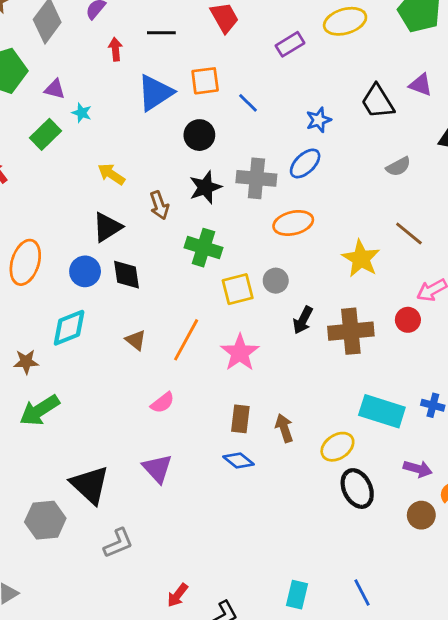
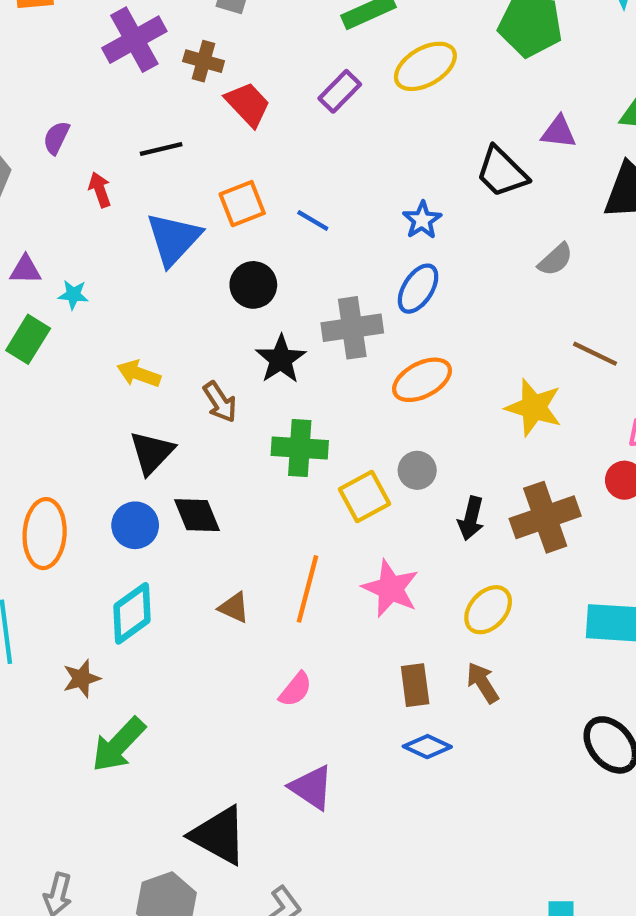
purple rectangle: (290, 44) -> (340, 91), moved
yellow ellipse: (337, 447) -> (488, 610), moved

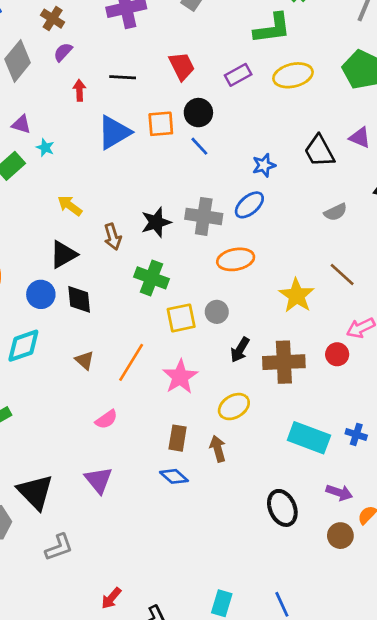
brown cross: (204, 61) -> (53, 19), moved
black circle: (253, 285) -> (198, 113), moved

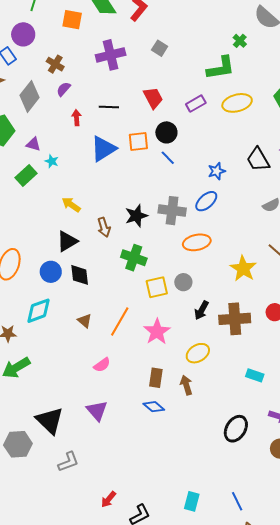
cyan rectangle: (309, 438) -> (255, 375), size x0.6
black ellipse: (282, 508) -> (236, 429), turned 56

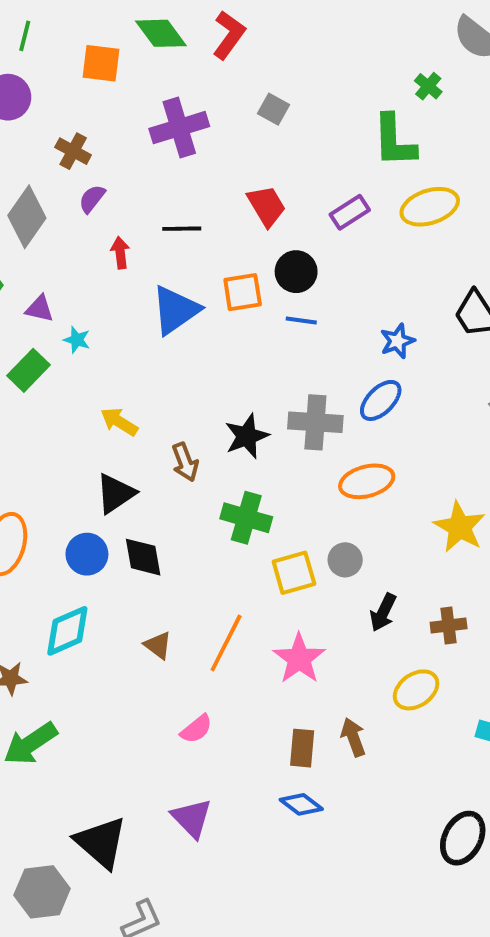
green L-shape: (221, 68) -> (394, 141), turned 100
blue line: (168, 158) -> (301, 320), turned -35
brown cross: (235, 319) -> (449, 626), size x0.6
yellow ellipse: (198, 353) -> (416, 690), moved
brown arrow: (186, 385) -> (353, 737), moved

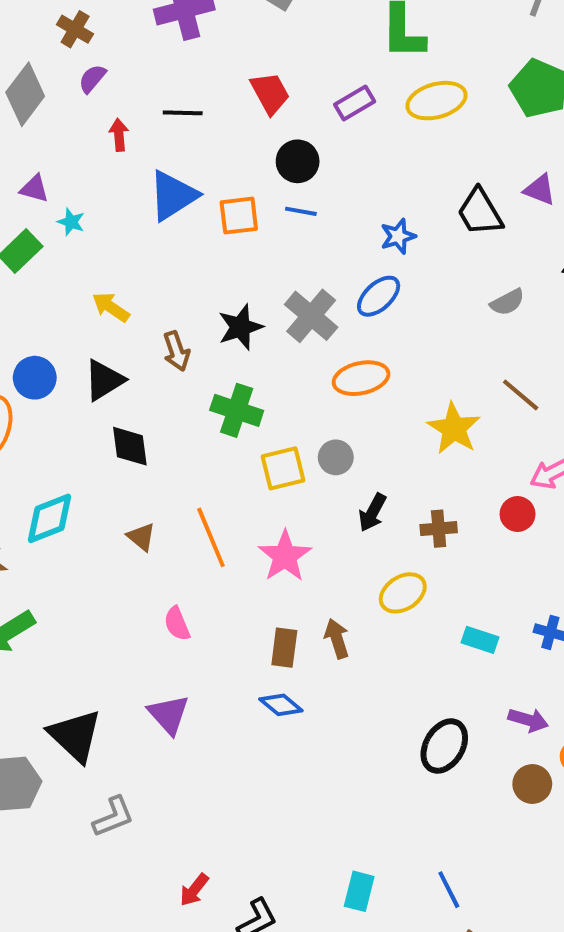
orange square: (243, 292) -> (239, 216), moved
gray cross: (315, 422) -> (311, 316), turned 34
blue circle: (87, 554) -> (35, 378), moved
orange line: (226, 643) -> (211, 537), turned -52
pink semicircle: (196, 729) -> (177, 624), turned 104

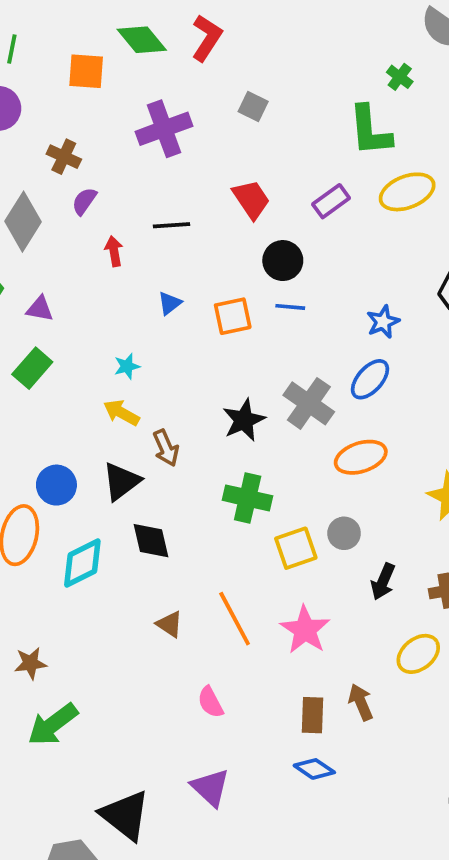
blue triangle: (173, 196) -> (170, 303), size x0.5
cyan star: (71, 222) -> (127, 366), moved, turned -30
brown arrow: (176, 351) -> (166, 448), moved
cyan diamond: (50, 518) -> (82, 563), moved

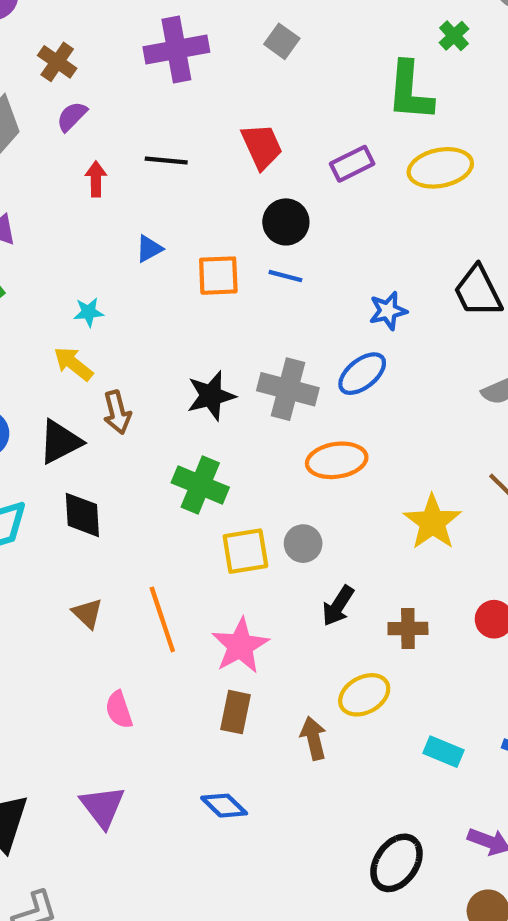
gray cross: (309, 403) -> (288, 389), turned -30
brown arrow: (361, 702) -> (313, 738), moved
brown rectangle: (312, 715) -> (236, 712), moved

